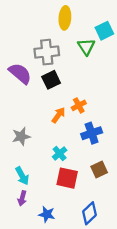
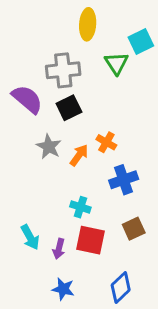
orange cross: (79, 105) -> (106, 142), turned -32
gray star: (21, 136) -> (49, 147), moved, turned -30
cyan cross: (60, 153) -> (80, 207), turned -32
purple arrow: (22, 198) -> (59, 249), moved

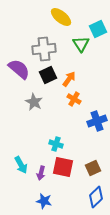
yellow ellipse: (88, 24) -> (61, 17), turned -55
orange arrow: (79, 155) -> (69, 79), moved
blue cross: (124, 180) -> (97, 121), moved
brown square: (134, 229) -> (93, 168), moved
blue diamond: (121, 288) -> (96, 197), moved

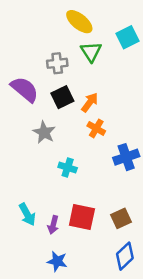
green triangle: (81, 44) -> (91, 52), moved
gray cross: (44, 49) -> (57, 63), size x0.7
cyan cross: (56, 144) -> (68, 168), moved

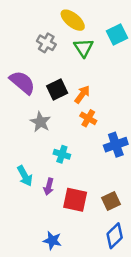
gray cross: (57, 63) -> (46, 43), moved, turned 36
cyan arrow: (27, 214) -> (25, 176), moved
purple arrow: (53, 225) -> (49, 187), moved

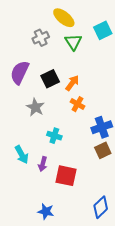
gray cross: (46, 43) -> (41, 38), turned 35
purple semicircle: (22, 82) -> (20, 72), turned -105
brown square: (111, 201) -> (103, 150), moved

